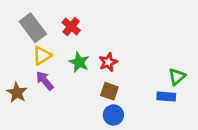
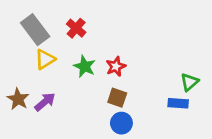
purple arrow: (45, 81) -> (45, 102), moved, turned 90

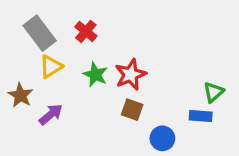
red star: (116, 66) -> (131, 75), size x1.4
brown star: (18, 99) -> (20, 95), moved
blue circle: (121, 123) -> (162, 138), moved

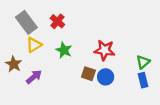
red star: (131, 75) -> (105, 50), moved, turned 30
blue rectangle: (201, 116) -> (143, 80), moved, turned 72
blue circle: (162, 138) -> (106, 77), moved

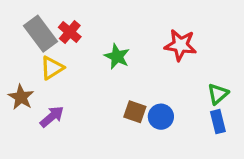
red cross: (57, 21) -> (70, 32), moved
green star: (64, 50) -> (117, 56), moved
red star: (105, 50) -> (180, 45), moved

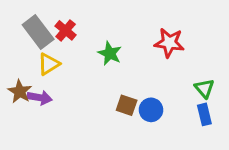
green triangle: (218, 94) -> (204, 88), turned -30
purple arrow: (52, 117) -> (40, 98), moved, turned 50

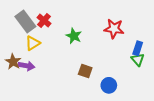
blue circle: (151, 110) -> (109, 85), moved
blue rectangle: (204, 114) -> (138, 48), moved, turned 32

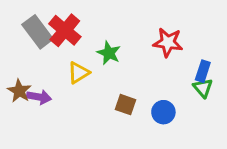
red cross: (44, 20) -> (65, 30), size x1.5
yellow triangle: (33, 43) -> (78, 73), moved
blue circle: (109, 85) -> (163, 112), moved

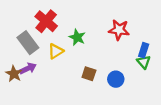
gray rectangle: (38, 32) -> (28, 43), moved
brown star: (19, 91) -> (14, 74), moved
purple arrow: (39, 97) -> (28, 68), turned -35

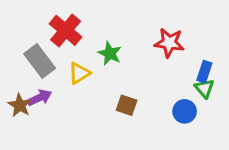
blue circle: (116, 79) -> (185, 111), moved

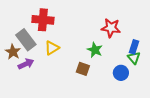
red cross: (66, 30) -> (43, 20), turned -35
green star: (110, 53) -> (95, 50), moved
brown star: (20, 105) -> (13, 52), moved

